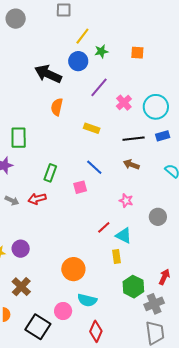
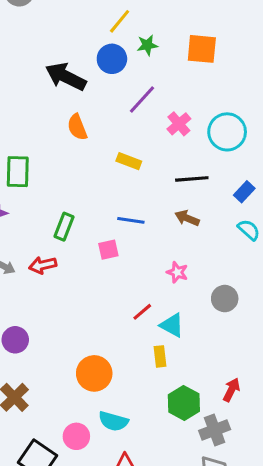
orange square: (137, 53) -> (202, 49), size x1.5
orange semicircle: (57, 107) -> (77, 127), turned -36
blue rectangle: (163, 136) -> (244, 192), moved, turned -32
blue line: (94, 167) -> (131, 220), turned -36

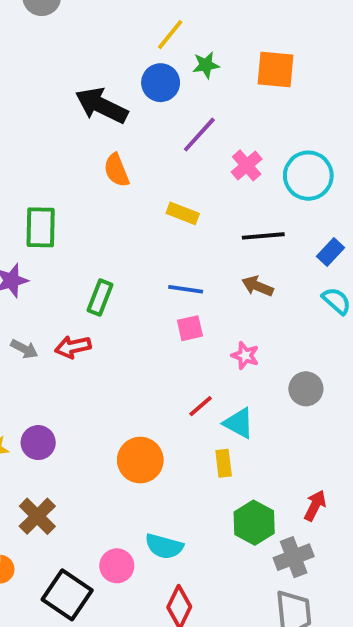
pink square: (108, 250) -> (190, 328), moved
orange circle: (94, 373) -> (140, 460), moved

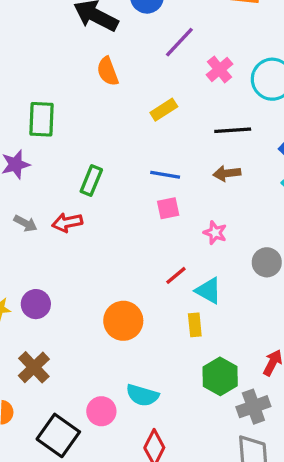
yellow rectangle: (183, 213) -> (164, 110), turned -55
brown arrow: (257, 286) -> (227, 173), turned -30

